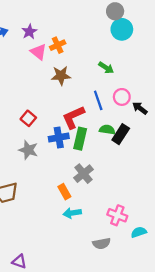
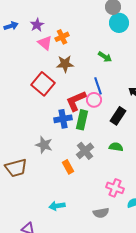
pink circle: (122, 97) -> (94, 100), moved
red square: (28, 118) -> (43, 84), moved, size x1.6
green semicircle: (107, 130) -> (116, 147), moved
gray star: (28, 150) -> (44, 145), moved
cyan arrow: (72, 213) -> (57, 206), moved

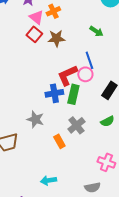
red square: (43, 84) -> (34, 34), moved, size x0.7
green semicircle: (116, 147) -> (107, 121), turned 144

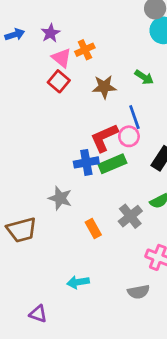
brown star: (56, 38) -> (104, 87), moved
green rectangle: (73, 94) -> (112, 164), turned 54
gray cross: (76, 125) -> (130, 216), moved

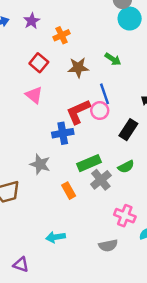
pink triangle: (62, 58) -> (34, 95), moved
green rectangle: (112, 164) -> (89, 163), moved

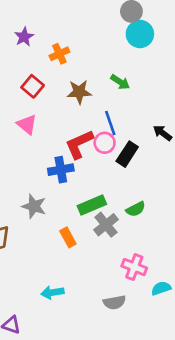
black rectangle: (128, 130) -> (127, 154), moved

